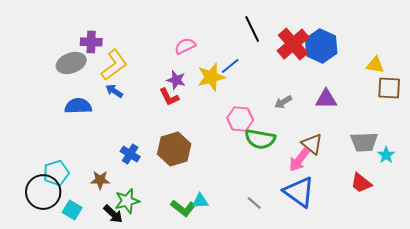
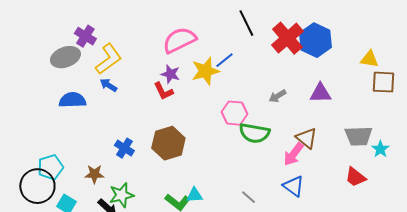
purple cross: (91, 42) -> (85, 36), turned 30
pink semicircle: (185, 46) -> (179, 40), size x1.6
blue triangle: (299, 192) -> (293, 186), size x0.7

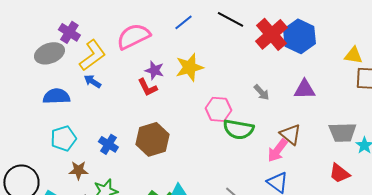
black line: (246, 23) -> (230, 19), turned -36
pink semicircle: (179, 40) -> (133, 36), moved
blue line: (224, 60) -> (183, 22), moved
gray arrow: (277, 96) -> (261, 92), turned -102
cyan pentagon: (50, 167) -> (63, 138), moved

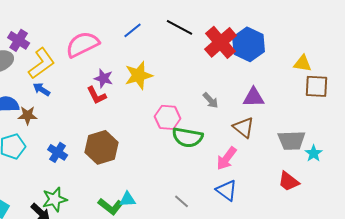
brown triangle: (290, 134) -> (244, 127), moved
brown star: (78, 170) -> (28, 115), moved

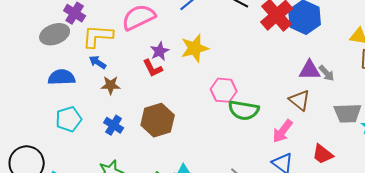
yellow L-shape: (42, 63) -> (98, 36), turned -140
purple star: (104, 78) -> (160, 51), turned 30
gray arrow: (211, 100) -> (327, 73), moved
brown star: (28, 115) -> (111, 85), moved
red trapezoid: (289, 181) -> (323, 154), moved

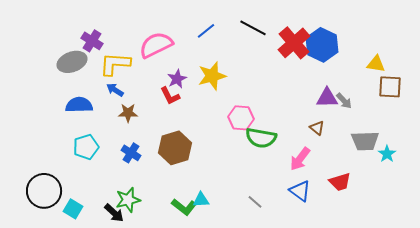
brown triangle: (300, 100) -> (317, 128), size x0.7
red trapezoid: (323, 154) -> (340, 182), turned -55

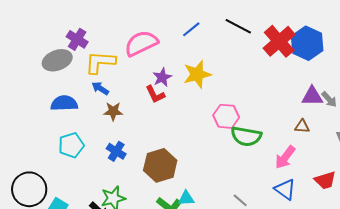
brown triangle: (317, 128) -> (302, 126), turned -35
brown hexagon: (175, 148) -> (160, 165), moved

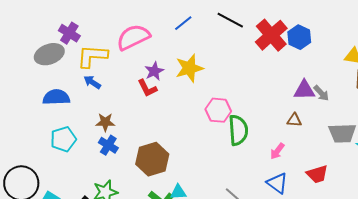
blue hexagon: (307, 43) -> (299, 37), size x0.7
brown star: (113, 111) -> (105, 122), moved
green semicircle: (246, 136) -> (238, 130), turned -104
pink arrow: (285, 157) -> (277, 151), size x0.7

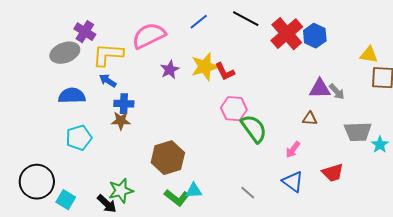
red L-shape: (147, 88) -> (225, 72), moved
green semicircle: (238, 130) -> (254, 129), turned -32
blue cross: (108, 145) -> (124, 104), moved, turned -30

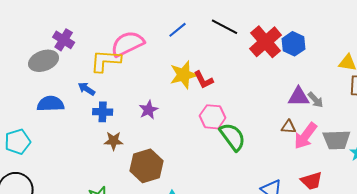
yellow L-shape: (108, 55) -> (106, 61), moved
purple star: (170, 70) -> (149, 110), moved
brown star: (121, 121) -> (114, 141), moved
cyan pentagon: (79, 138) -> (18, 142), moved
pink arrow: (293, 150) -> (306, 136), moved, size x1.6

